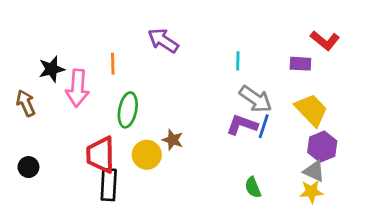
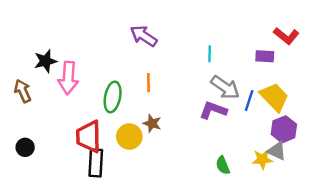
orange line: (113, 64) -> (149, 83), moved
blue line: (264, 126) -> (249, 101), moved
yellow star: (311, 191) -> (262, 159), moved

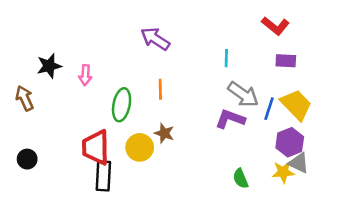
red L-shape: (286, 36) -> (275, 26), moved
pink arrow: (68, 78) -> (85, 75), moved, size x0.6
purple hexagon: (284, 129) -> (290, 142), moved

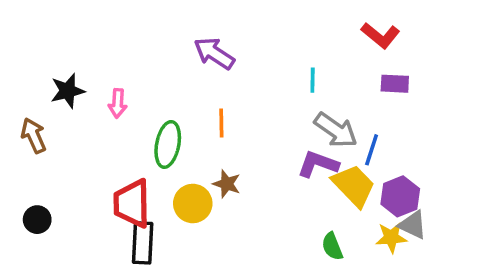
yellow trapezoid: (296, 105) -> (354, 186), moved

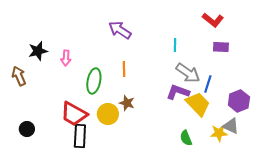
purple hexagon: (400, 196) -> (239, 101), moved
red trapezoid: (132, 203) -> (74, 114), turned -60
black circle: (37, 220) -> (27, 129), moved

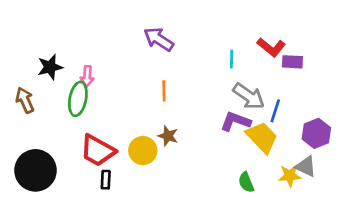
red L-shape: (213, 20) -> (271, 47), moved
green ellipse: (94, 81) -> (78, 99), moved
black circle: (27, 129) -> (35, 170), size x2.0
black rectangle: (80, 136) -> (106, 180), size x0.6

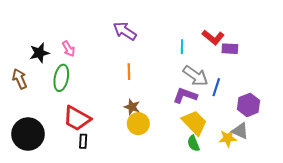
pink arrow: (87, 76) -> (69, 49), moved, turned -35
yellow trapezoid: (262, 137) -> (194, 123), moved
yellow circle: (143, 151) -> (138, 124), moved

